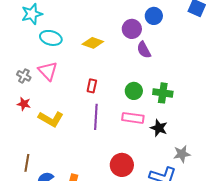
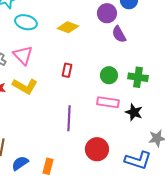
purple line: (96, 117) -> (69, 118), moved
yellow L-shape: (51, 119) -> (25, 86), moved

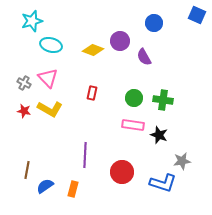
purple circle: (107, 13) -> (120, 41), moved
purple line: (69, 118) -> (85, 155), moved

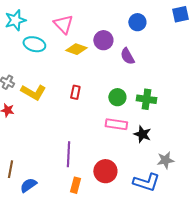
blue square: (197, 15) -> (180, 14), turned -36
pink triangle: (48, 78) -> (63, 24), moved
yellow L-shape: (50, 109) -> (33, 92), moved
orange rectangle: (73, 189) -> (75, 185), moved

